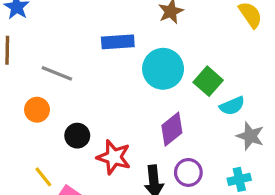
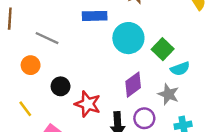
gray star: (250, 136) -> (168, 94), moved
yellow line: (43, 177) -> (25, 109), moved

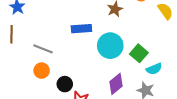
orange circle: (31, 65) -> (42, 71), moved
black circle: (61, 86) -> (65, 84), moved

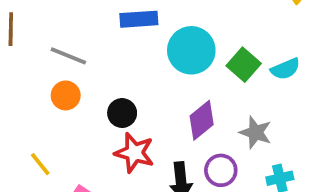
cyan semicircle: (154, 69) -> (285, 69), moved
black circle: (65, 84) -> (122, 113), moved

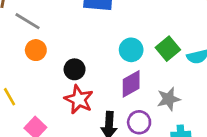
cyan circle: (191, 50) -> (131, 50), moved, size x0.7
gray line: (68, 56) -> (27, 21), moved
gray star: (256, 132) -> (169, 99), turned 30

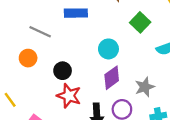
gray line: (27, 21) -> (40, 32), moved
green square: (168, 49) -> (140, 22), moved

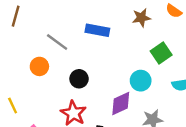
cyan circle: (108, 49) -> (141, 81), moved
black circle: (63, 71) -> (79, 79), moved

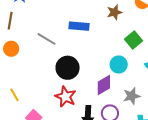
orange circle: (39, 66) -> (11, 49), moved
black circle: (79, 79) -> (68, 68), size x1.5

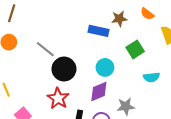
blue rectangle: (79, 26) -> (98, 31), moved
gray line: (46, 39) -> (45, 49), moved
cyan circle: (119, 65) -> (105, 67), moved

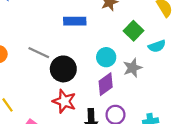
blue rectangle: (98, 31) -> (75, 21), moved
cyan semicircle: (151, 77) -> (157, 46), moved
gray star: (126, 106) -> (133, 68), moved

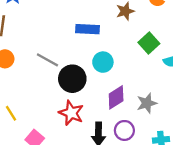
cyan circle: (106, 57) -> (103, 62), moved
gray star: (133, 68) -> (147, 103), moved

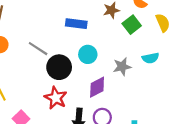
green square: (149, 43) -> (132, 25), moved
gray star: (147, 103) -> (122, 67), moved

